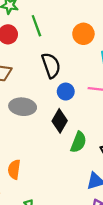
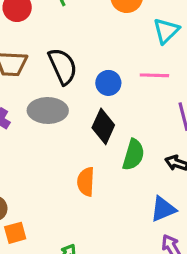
black semicircle: (51, 65) -> (63, 66), moved
orange semicircle: (14, 169) -> (86, 182), moved

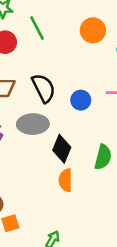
black diamond: (103, 126) -> (62, 149), moved

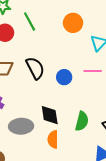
gray ellipse: (33, 124) -> (21, 126), moved
black diamond: (62, 149) -> (50, 115), turned -30

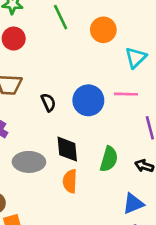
green line: (30, 21) -> (61, 17), moved
black semicircle: (35, 68) -> (48, 102), moved, size x0.6
blue circle: (64, 77) -> (88, 100), size x1.5

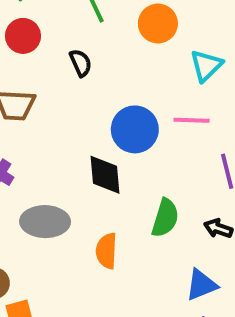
black semicircle: (48, 102) -> (81, 63), moved
black diamond: (67, 149) -> (105, 175), moved

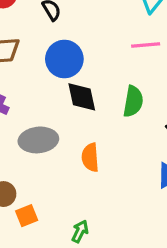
blue circle: (135, 129) -> (64, 59), moved
green semicircle: (165, 218) -> (133, 101), moved

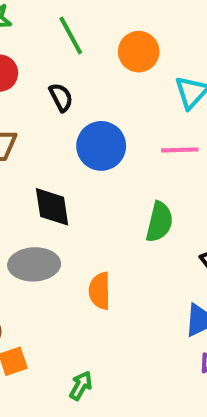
blue circle: (64, 59) -> (101, 146), moved
black diamond: (82, 97) -> (52, 207), moved

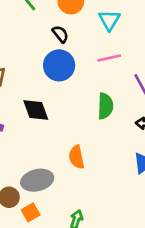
black semicircle: (61, 97) -> (60, 34), moved
gray ellipse: (34, 264) -> (37, 180), moved

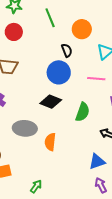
black diamond: (36, 110) -> (51, 102), moved, turned -65
gray ellipse: (37, 180) -> (25, 128), moved

